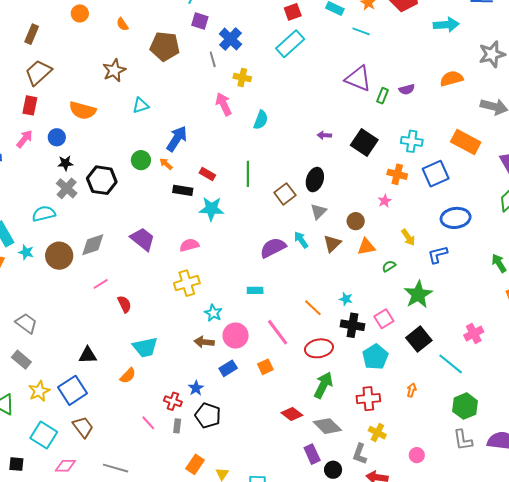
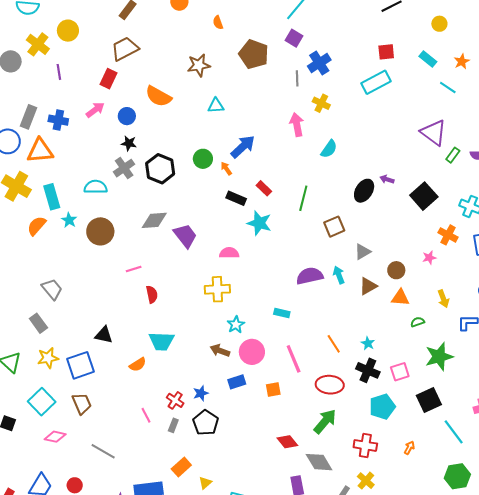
black ellipse: (315, 180) -> (364, 191), moved
gray diamond: (93, 245) -> (154, 220), moved

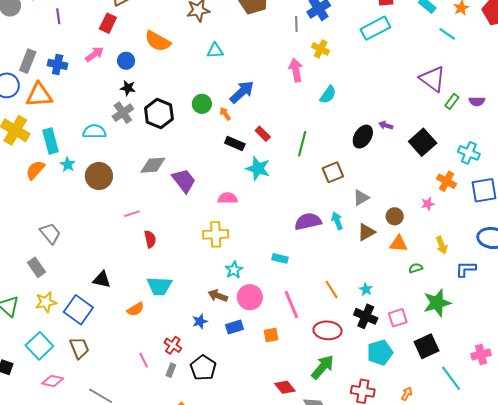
blue square: (80, 365) -> (78, 310), turned -36
blue star: (201, 393) -> (200, 321), moved

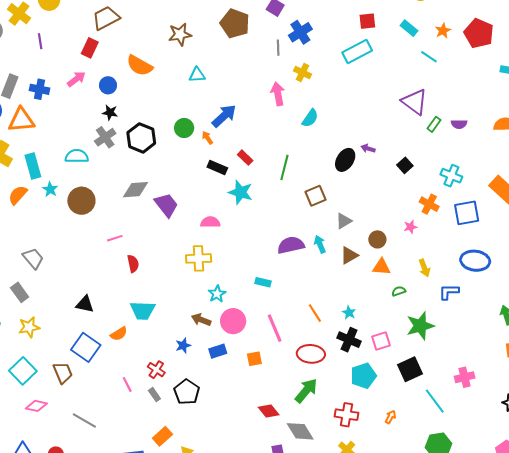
black square: (423, 142) -> (405, 165), size x0.6
blue square: (78, 310) -> (86, 347), moved
gray rectangle: (171, 370) -> (154, 395), turned -56

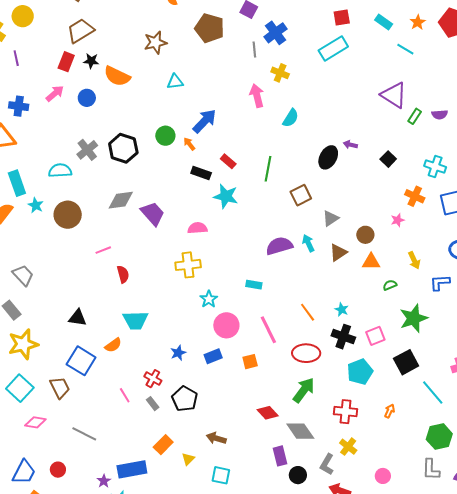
black star: (110, 113) -> (91, 61), moved
brown arrow: (201, 320) -> (216, 438), moved
yellow star: (29, 327) -> (23, 344), size x1.4

